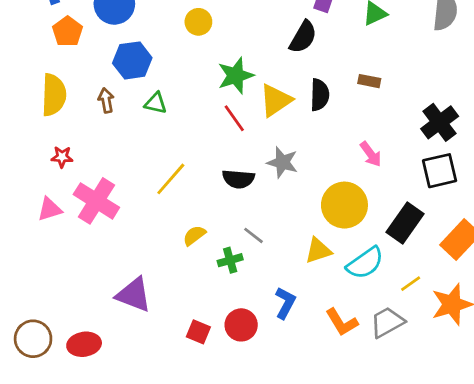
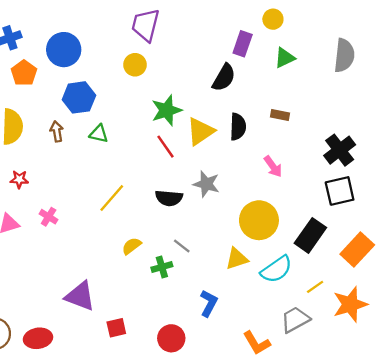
pink arrow: (371, 154) -> (273, 166), moved
pink cross: (96, 201) -> (49, 217), size x0.5
orange L-shape: (342, 322) -> (257, 343), moved
red circle: (241, 325) -> (171, 338), moved
red square: (198, 332) -> (116, 328), moved, turned -36

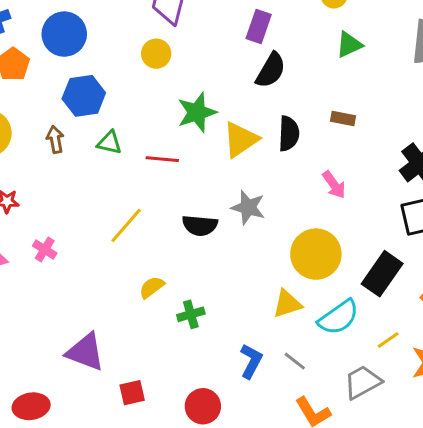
purple rectangle: (243, 44) -> (259, 27), moved
red line: (165, 147) -> (162, 159), moved, turned -50
gray line: (182, 246) -> (295, 361), moved

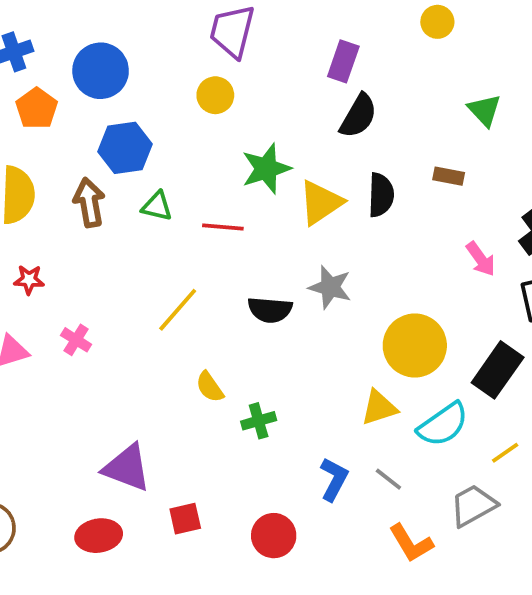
green triangle: (349, 45) -> (484, 110), moved, turned -48
brown arrow: (55, 140) -> (89, 202), size x1.4
pink arrow: (334, 185) -> (481, 259), moved
yellow semicircle: (152, 287) -> (210, 387), turned -88
red ellipse: (31, 406) -> (99, 536), moved

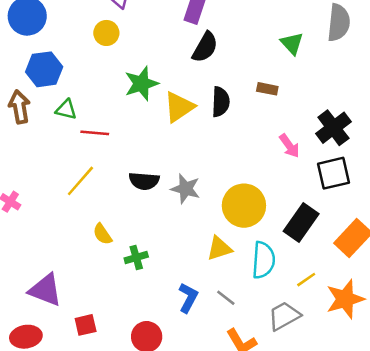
red line: (223, 227) -> (95, 133), moved
gray star: (330, 287) -> (186, 189), moved
cyan semicircle: (443, 425) -> (263, 260), turned -51

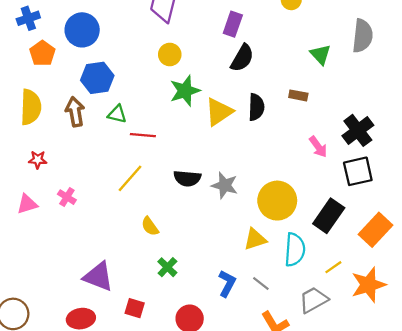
yellow circle: (106, 33) -> (170, 54), moved
green cross: (136, 257) -> (167, 267), moved, turned -30
red square: (86, 325) -> (135, 308), turned 30

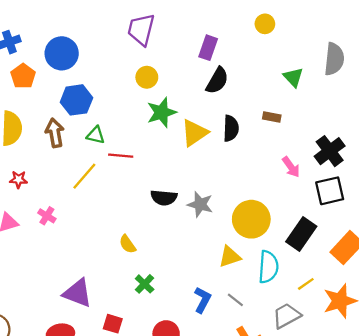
yellow line: (130, 178) -> (84, 176), moved

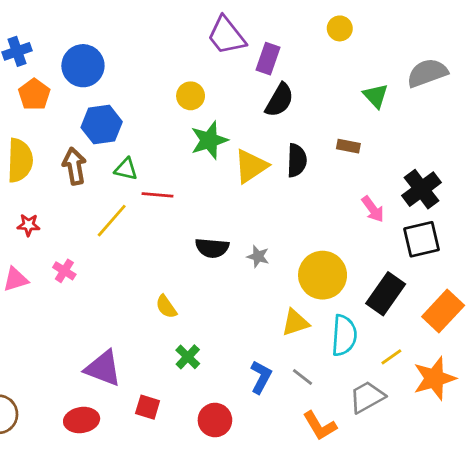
purple trapezoid: (141, 30) -> (226, 36), moved, turned -52
gray semicircle: (334, 59) -> (427, 73), turned -116
gray star: (200, 204) -> (258, 256), size x0.7

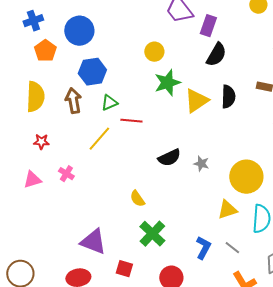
green triangle: (126, 169) -> (109, 103), turned -36
black semicircle: (212, 248) -> (169, 158), turned -30
green cross: (188, 357) -> (152, 234), size x1.5

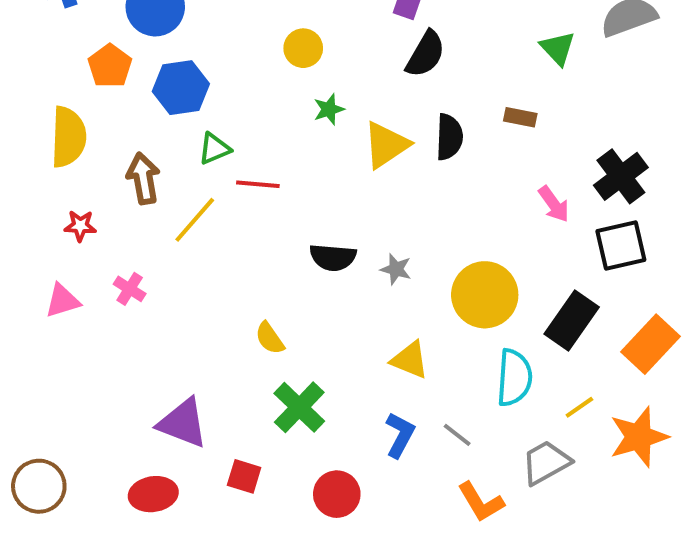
orange pentagon: (45, 51) -> (110, 66), moved
green star: (167, 83) -> (329, 109), size x0.6
brown arrow: (73, 101) -> (143, 178), moved
black semicircle: (169, 158) -> (333, 257), turned 30
yellow triangle: (227, 210) -> (410, 360), moved, turned 40

